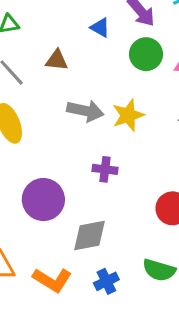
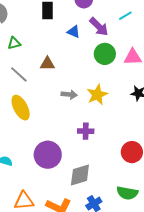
blue triangle: (100, 28) -> (74, 32), moved
gray arrow: (85, 111) -> (69, 95), size x0.7

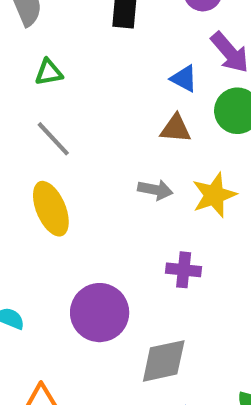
blue triangle: (74, 32) -> (184, 79), moved
brown triangle: (47, 64) -> (176, 129), moved

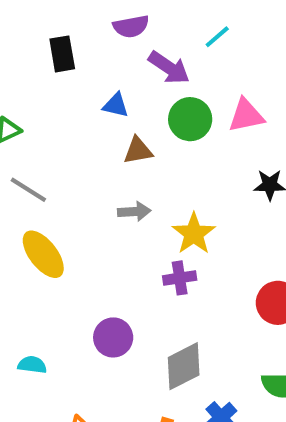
blue triangle: (184, 79) -> (116, 105), moved
yellow star: (214, 195) -> (194, 234), moved
purple circle: (100, 313) -> (113, 337), size x0.7

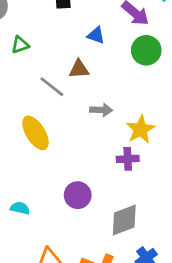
brown triangle: (138, 151) -> (79, 69), moved
gray line: (28, 190) -> (52, 87), moved

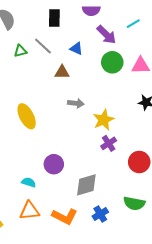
gray line: (52, 87) -> (43, 46), moved
purple cross: (128, 159) -> (109, 143), moved, turned -35
cyan semicircle: (20, 208) -> (29, 182), moved

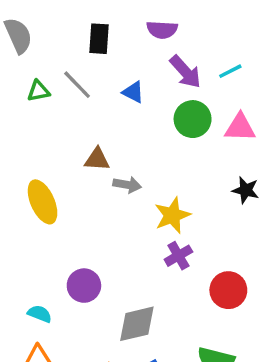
cyan line: (133, 24) -> (230, 71), moved
brown triangle: (62, 72) -> (97, 159), moved

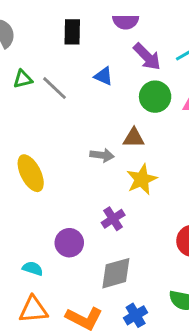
gray line: (77, 85) -> (54, 88), moved
brown triangle: (97, 159) -> (134, 138), moved
purple cross: (178, 256) -> (113, 219), moved

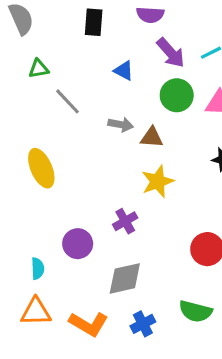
gray line: (54, 88) -> (67, 101), moved
gray arrow: (102, 155) -> (121, 125), moved
cyan semicircle: (33, 269) -> (38, 269), turned 66

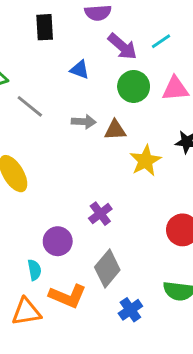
yellow star: (158, 181) -> (145, 161), moved
cyan semicircle: (38, 269) -> (34, 270), moved
gray diamond: (125, 278) -> (107, 269), turned -30
orange L-shape: (89, 324) -> (68, 296), moved

